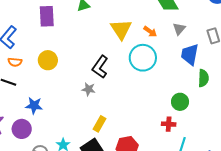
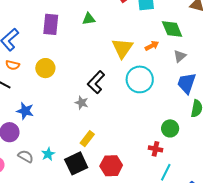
orange arrow: (150, 32) -> (152, 46), moved, turned -72

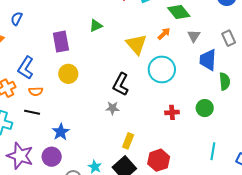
yellow circle: (45, 68) -> (68, 74), moved
blue star: (25, 111) -> (61, 132), turned -30
red cross: (156, 149) -> (172, 112), moved

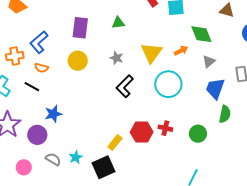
gray star: (112, 108) -> (116, 58), moved
red hexagon: (159, 160) -> (142, 132), moved

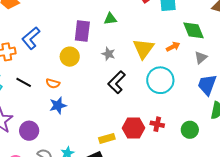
purple rectangle: (80, 28) -> (82, 31), moved
orange semicircle: (41, 68) -> (53, 83), moved
blue star: (53, 114) -> (58, 105), moved
yellow rectangle: (115, 142) -> (107, 138), turned 35

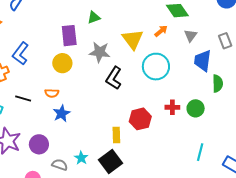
gray star: (108, 54) -> (100, 52), size x1.5
red cross: (157, 124) -> (172, 107), moved
yellow rectangle: (107, 138) -> (116, 135), turned -63

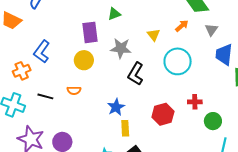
yellow triangle: (133, 39) -> (154, 35), size x0.6
green circle: (196, 108) -> (213, 121), moved
blue star: (61, 113) -> (116, 107), moved
yellow rectangle: (116, 135) -> (125, 128), moved

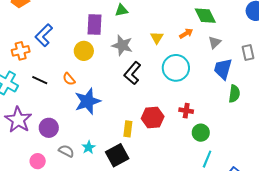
orange semicircle: (74, 90) -> (69, 79), turned 40
blue star: (116, 107) -> (88, 101), moved, size x1.5
yellow rectangle: (125, 128) -> (128, 129), moved

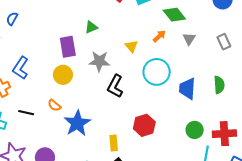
blue trapezoid: (223, 69) -> (187, 89), moved
red cross: (186, 111) -> (224, 134), moved, size x1.6
yellow rectangle: (128, 129) -> (114, 143), moved

